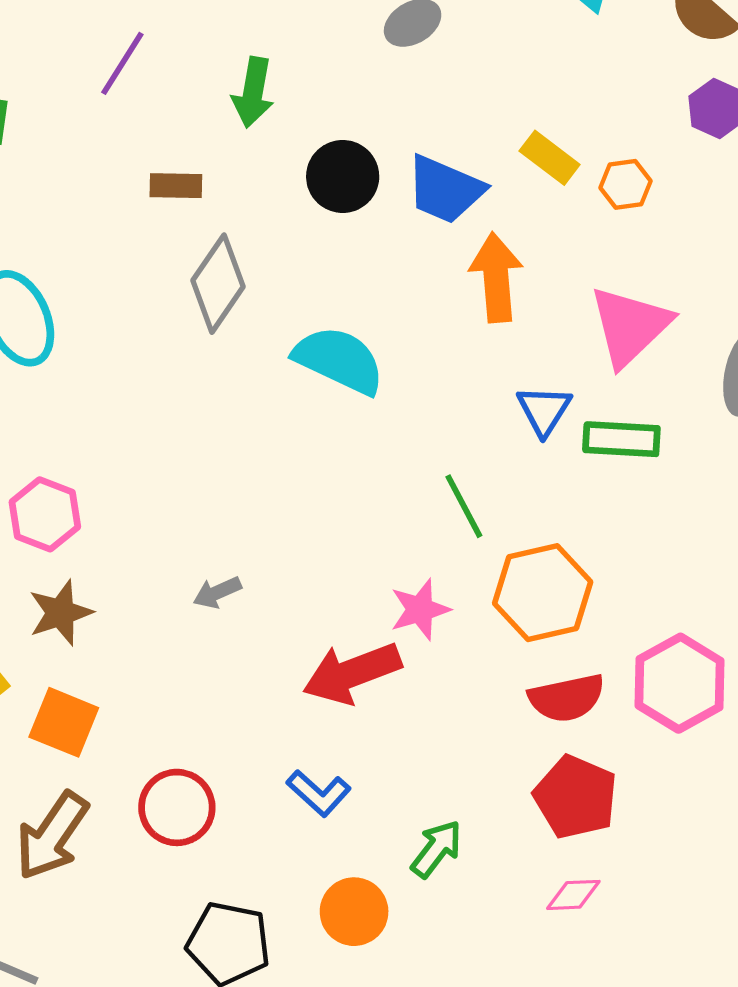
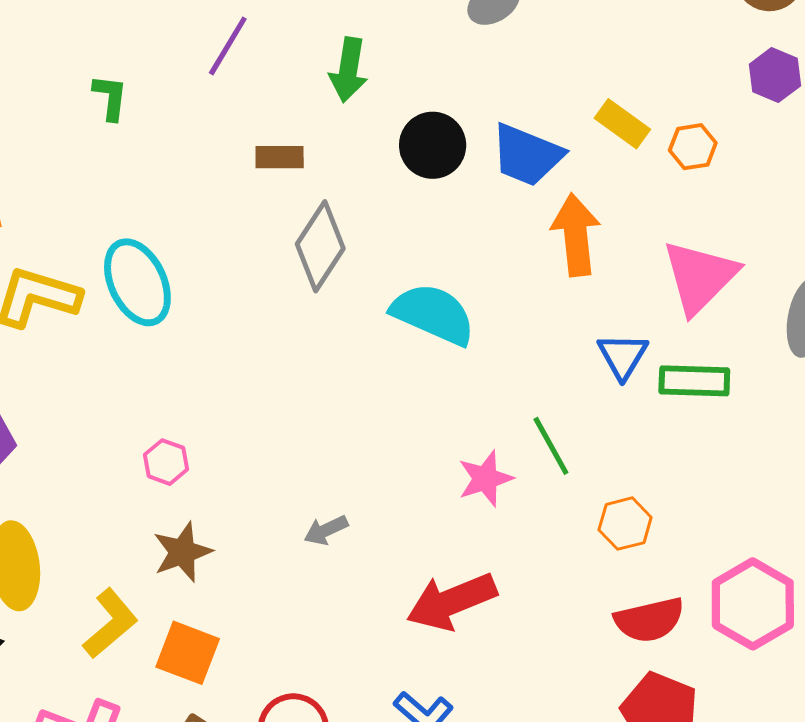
pink hexagon: (45, 514) -> (166, 462), size x0.7
orange hexagon: (543, 593) -> (625, 524), size x0.6
pink star: (420, 610) -> (485, 479), moved

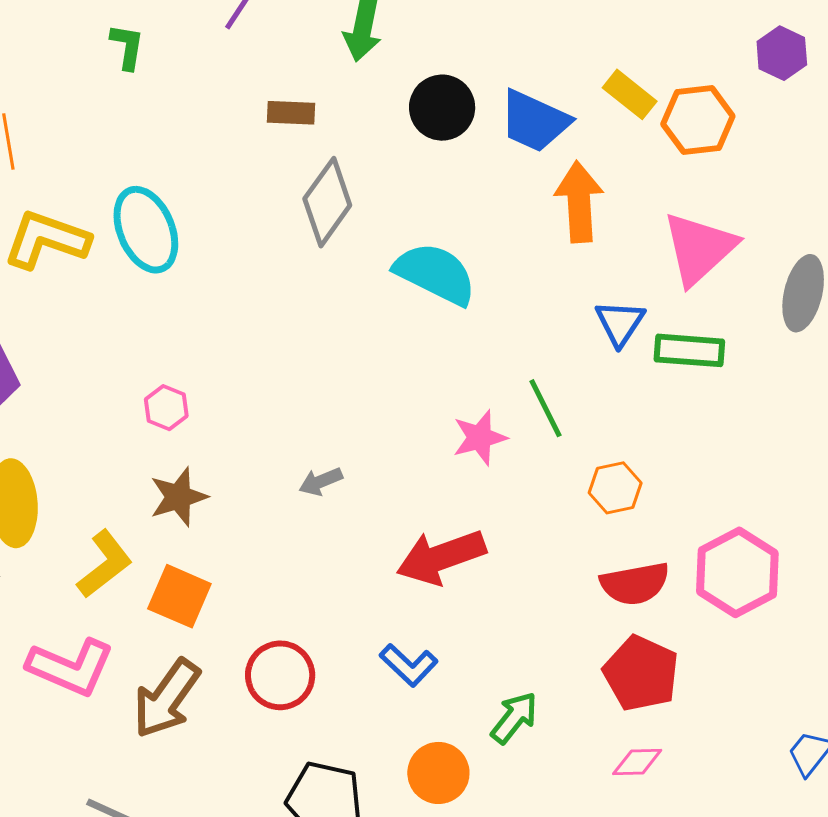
orange hexagon: (693, 147) -> (698, 120), size x1.5

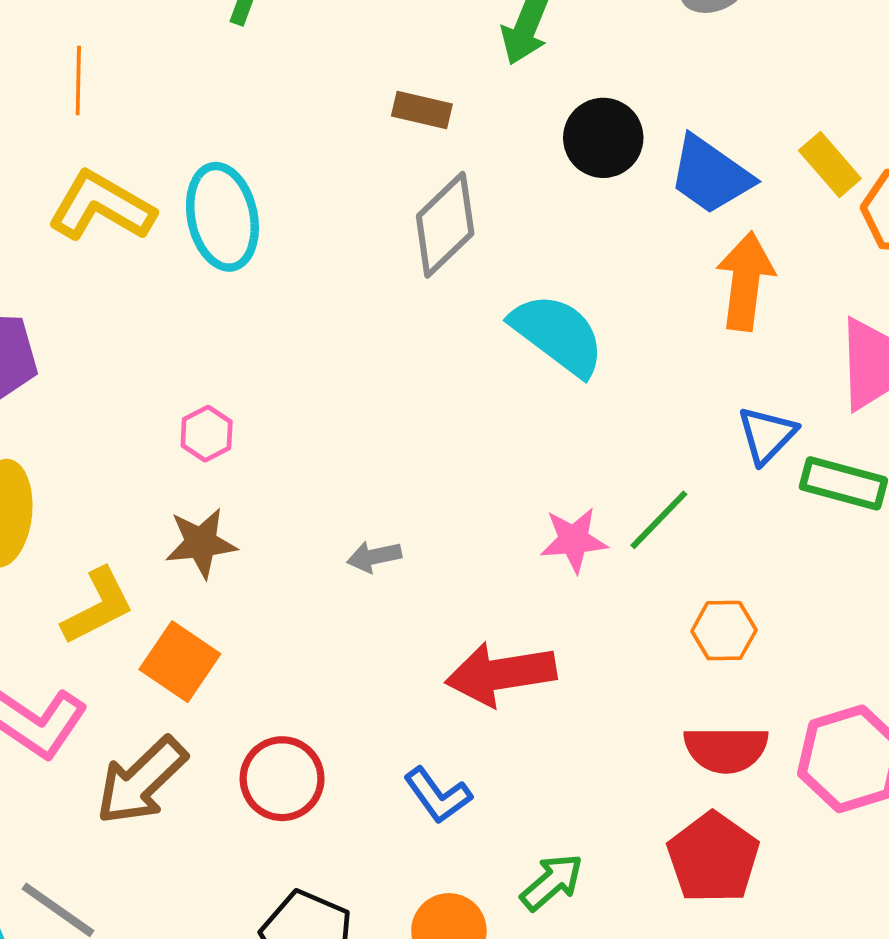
green line: (546, 408) -> (659, 520), turned 60

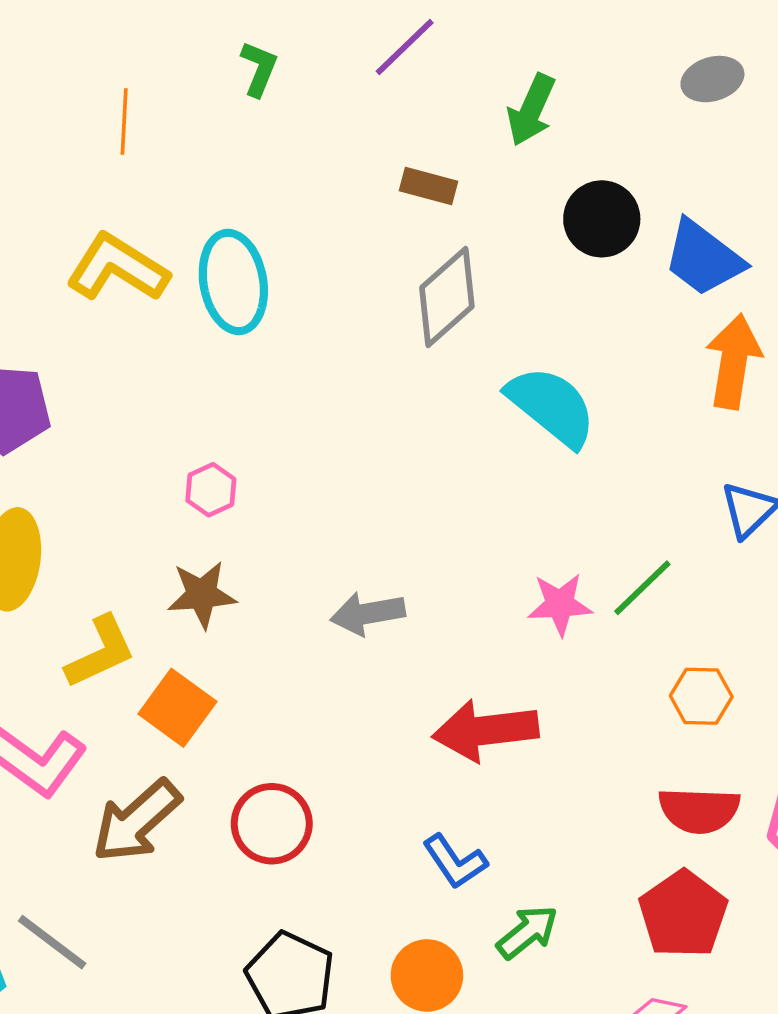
orange line: (78, 81) -> (124, 121), moved
gray arrow: (374, 557) -> (368, 613), size x1.4
blue L-shape: (438, 795) -> (455, 862), moved

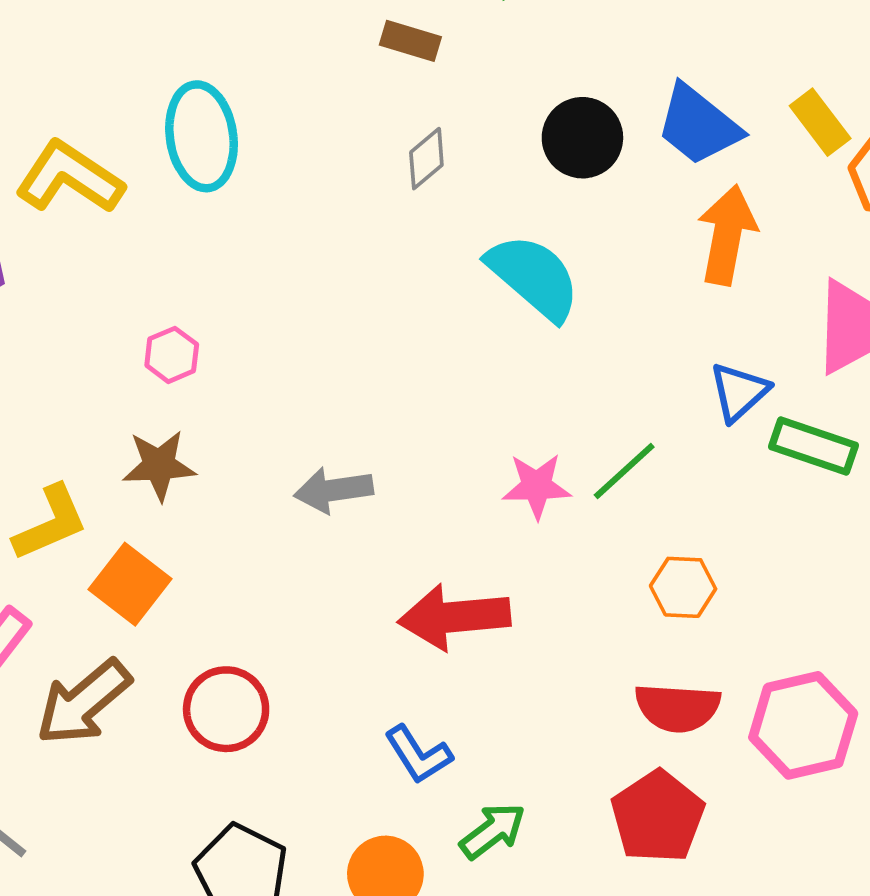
black circle: (602, 219) -> (582, 138), moved
yellow L-shape: (117, 268) -> (69, 178), moved
gray diamond: (447, 297) -> (426, 159), size x0.6

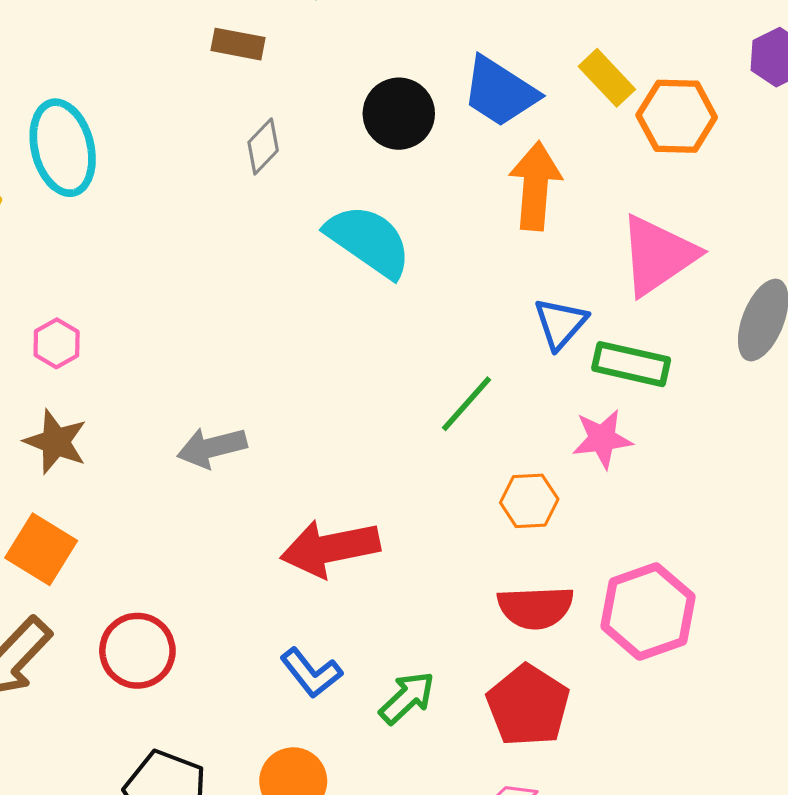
brown star: (159, 465) -> (56, 442), turned 30
pink star: (537, 486) -> (602, 439), moved
green arrow: (493, 831) -> (407, 698), moved

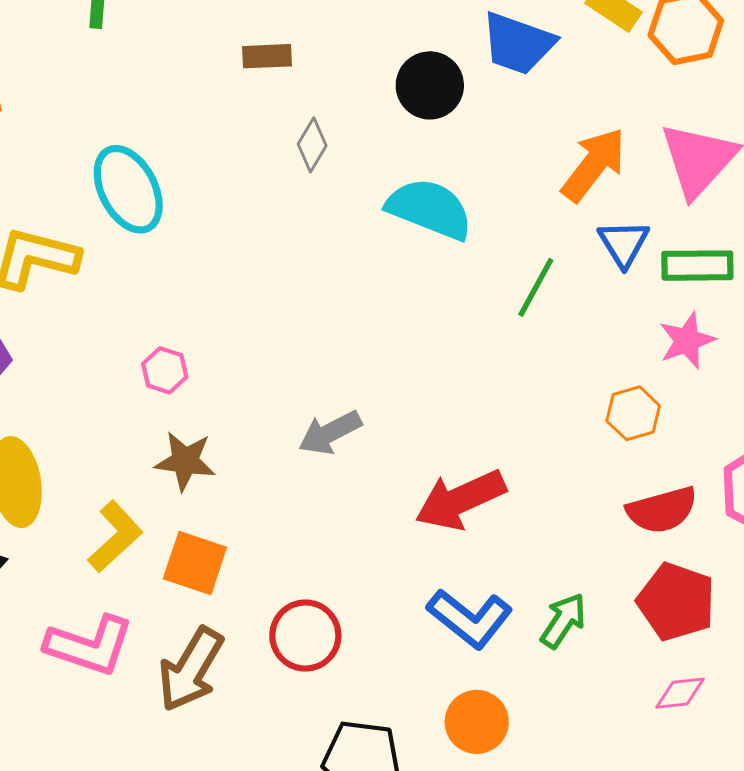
orange arrow: (535, 186) -> (594, 165), moved, turned 46
green line: (467, 404) -> (536, 287), moved
blue L-shape: (311, 673) -> (470, 618), size x1.4

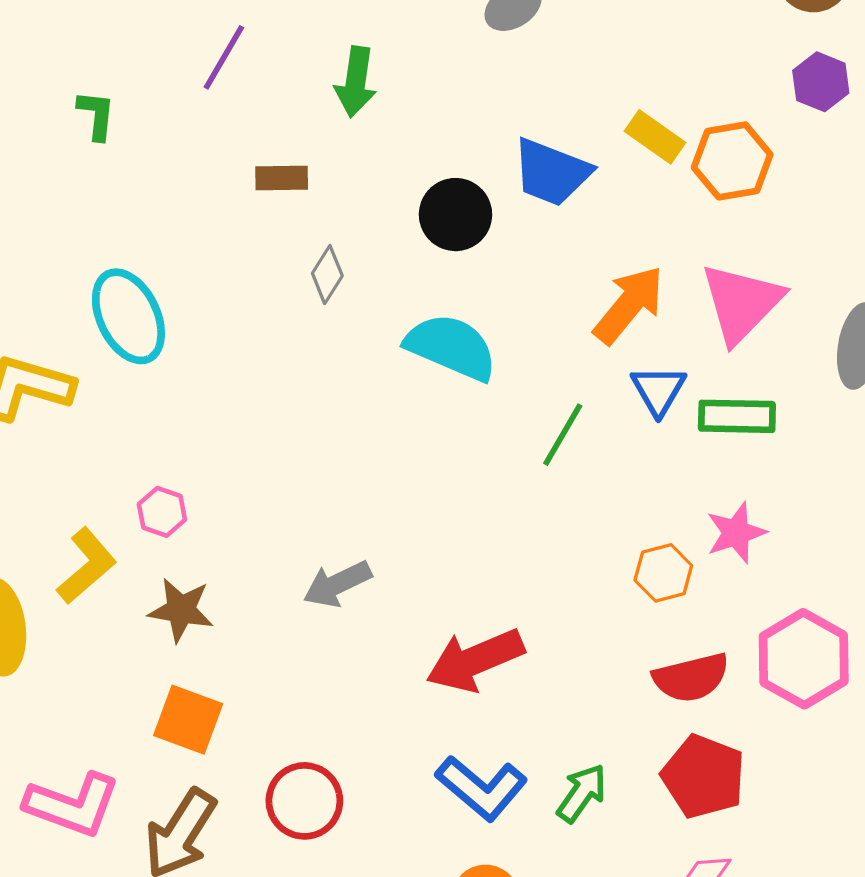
pink star: (687, 340) -> (736, 533), moved
yellow L-shape: (115, 537) -> (87, 566), moved

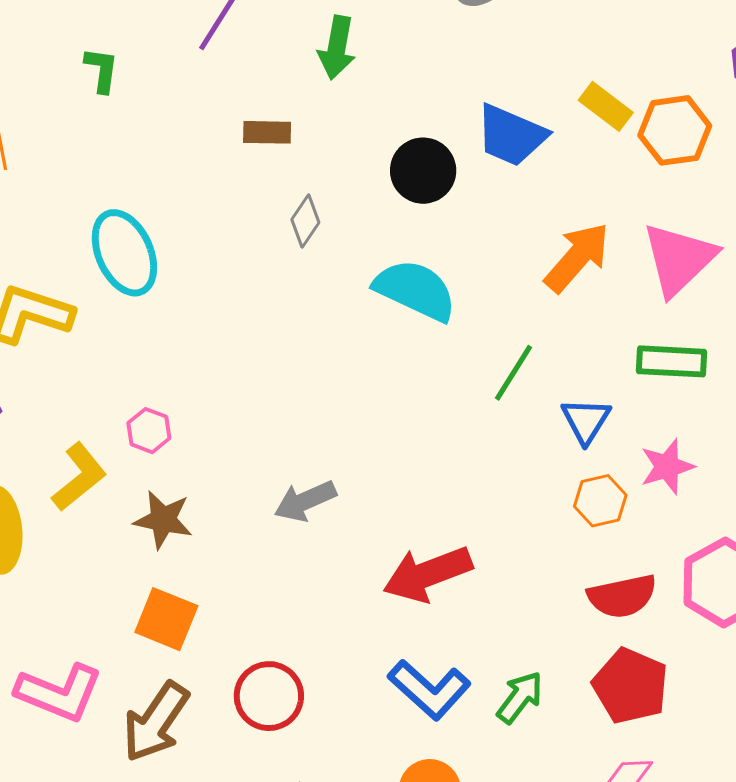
blue triangle: (658, 390) -> (586, 421), moved

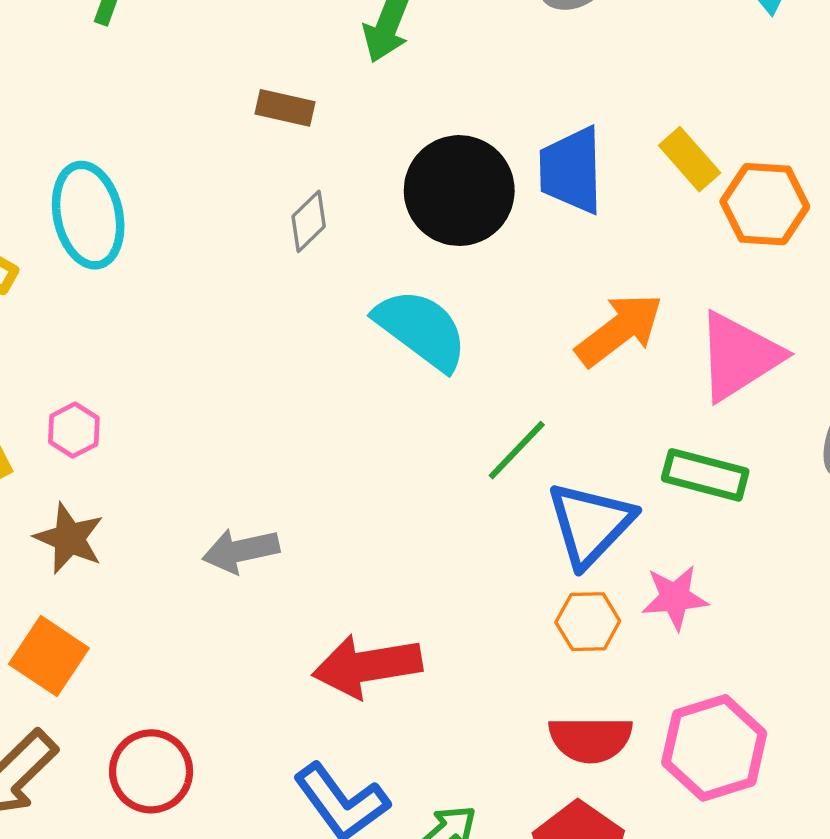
blue trapezoid: (511, 135) -> (571, 170), turned 54
black circle: (423, 171) -> (459, 191), size x1.4
blue triangle: (586, 421) -> (590, 524), size x1.5

